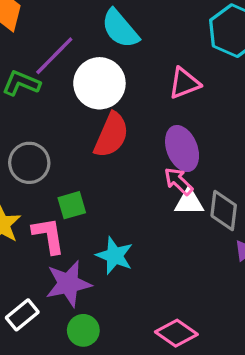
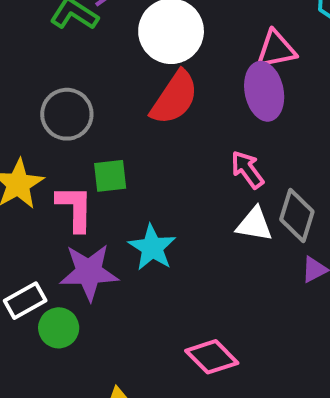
purple ellipse: (182, 149) -> (264, 91), moved
white triangle: (189, 202) -> (254, 224), moved
green circle: (83, 330) -> (59, 328), moved

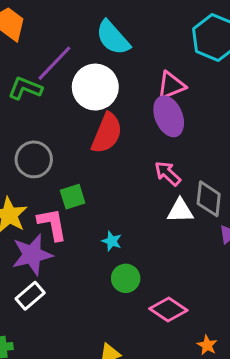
cyan star: (152, 248) -> (112, 241), size x0.6
purple star: (89, 272) -> (32, 255), moved
green circle: (59, 328) -> (126, 278), moved

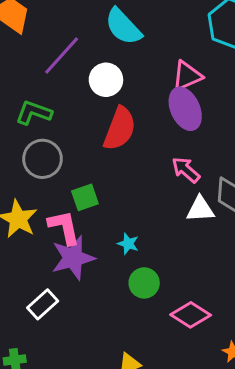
white circle: (95, 87) -> (106, 80), size x0.7
green L-shape: (25, 88) -> (34, 113), moved
purple star: (32, 255) -> (73, 258), moved

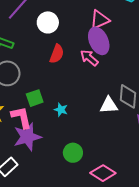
red semicircle: (120, 129) -> (57, 54), size x0.7
pink arrow: (186, 170) -> (89, 58), moved
cyan star: (128, 244) -> (61, 110), moved

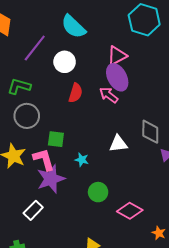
green square: (35, 98) -> (56, 139), turned 30
white triangle: (109, 105) -> (118, 144), moved
cyan star: (61, 110) -> (82, 160), moved

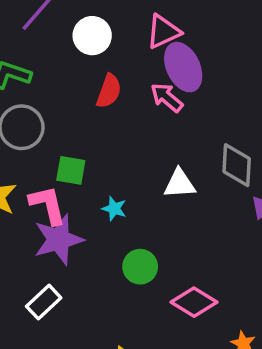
pink triangle: (117, 56) -> (163, 32), moved
white rectangle: (33, 210) -> (44, 302), moved

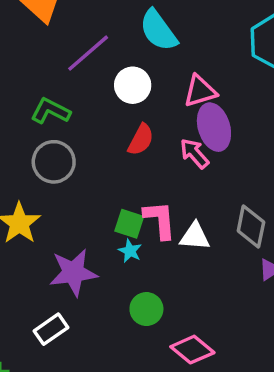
green square: (71, 170) -> (129, 224), moved
pink L-shape: (48, 205) -> (160, 220), moved

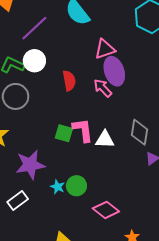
white circle: (133, 85) -> (34, 61), moved
red semicircle: (141, 140) -> (69, 81), turned -36
cyan star: (130, 251) -> (58, 187), moved

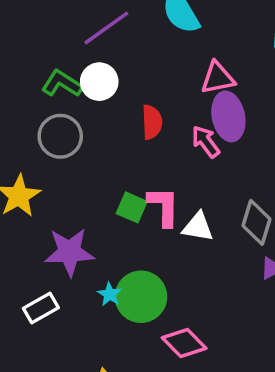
green circle: (76, 186) -> (141, 297), size x1.5

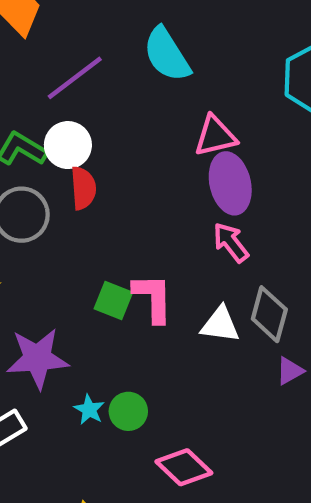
red semicircle: (152, 122) -> (83, 188), moved
pink arrow: (206, 142) -> (231, 242), moved
white triangle: (198, 227) -> (220, 324), moved
green circle: (141, 297) -> (128, 411), size x0.6

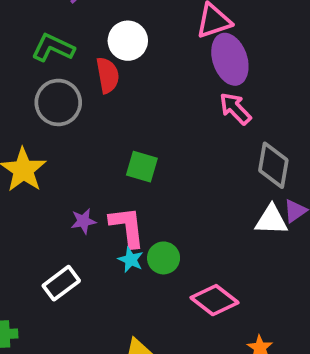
white circle: (68, 145) -> (128, 41), moved
pink L-shape: (153, 298) -> (127, 227), moved
white triangle: (220, 324) -> (271, 220), moved
purple star: (37, 358) -> (83, 221), size x0.5

